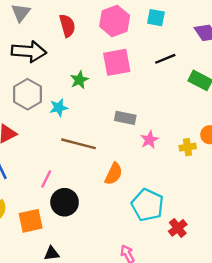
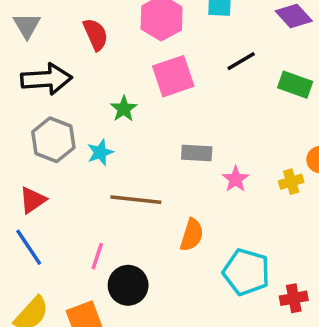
red cross: (178, 228) -> (294, 298), turned 36

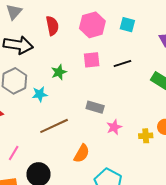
black line: (241, 61) -> (122, 63), moved
pink square: (173, 76) -> (92, 60), size x0.7
brown line: (136, 200) -> (54, 126), turned -44
pink line: (97, 256) -> (14, 153), moved

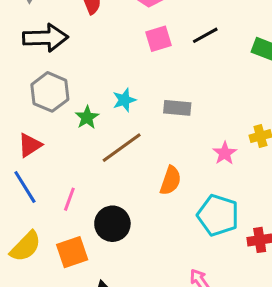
green star: (59, 72) -> (87, 117), moved
cyan star: (40, 94) -> (124, 100), moved
pink star: (114, 127) -> (225, 153), moved

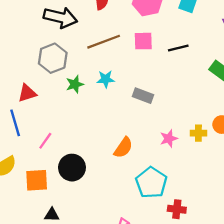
brown line: (122, 148) -> (104, 42), moved

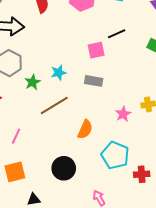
pink square: (143, 41) -> (96, 50), moved
brown line: (104, 42) -> (54, 105), moved
black circle: (72, 168) -> (64, 168), moved

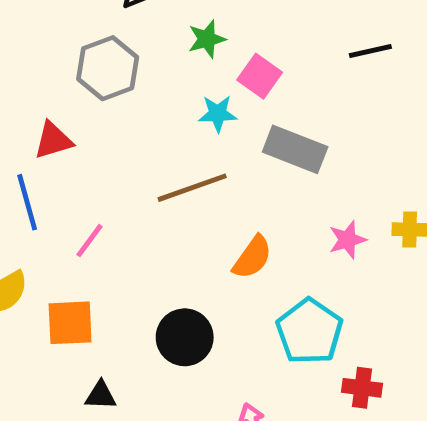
pink square: (96, 50) -> (260, 76), moved, turned 36
gray rectangle: (94, 81) -> (295, 149), size x1.4
green star: (33, 82) -> (207, 39), moved

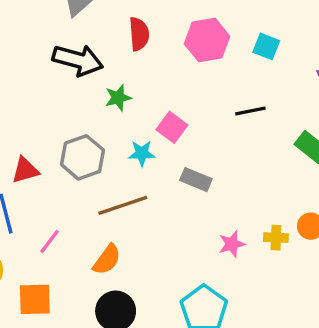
green star: (207, 39) -> (118, 98), moved
gray hexagon: (108, 68) -> (82, 157), moved
gray rectangle: (295, 149) -> (196, 180), size x0.7
orange semicircle: (252, 257) -> (107, 260), moved

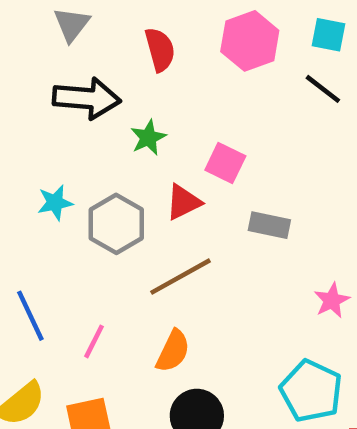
black line: (250, 111) -> (323, 89), moved, turned 60
cyan star: (142, 153) -> (55, 203), moved
red triangle: (25, 170) -> (183, 202), moved

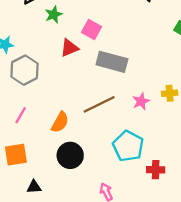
gray hexagon: (116, 224) -> (24, 70), moved
gray rectangle: (269, 225) -> (112, 62), size x1.5
brown line: (180, 277) -> (99, 104), moved

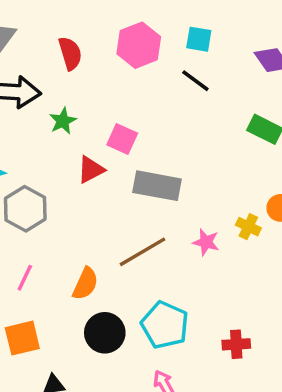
yellow cross: (170, 93) -> (248, 227), turned 35
pink star: (141, 101) -> (206, 242), turned -30
cyan pentagon: (128, 146) -> (165, 325), moved

